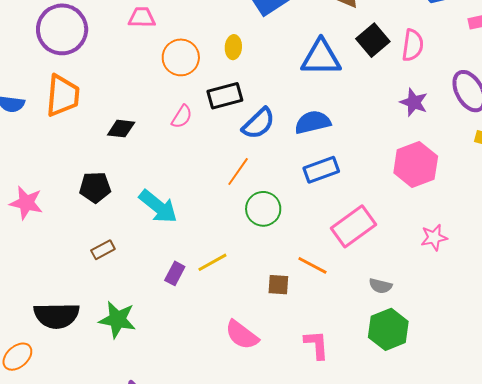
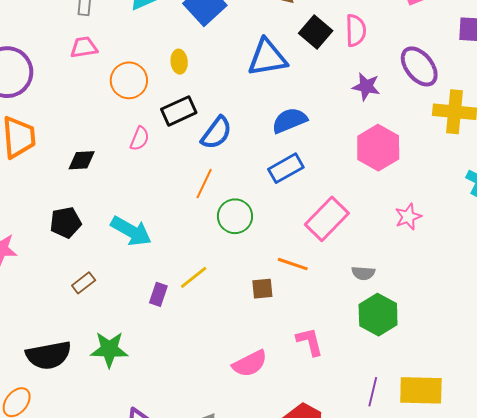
blue semicircle: (313, 122) -> (289, 120), moved
pink semicircle: (242, 335) -> (250, 364), moved, turned -54

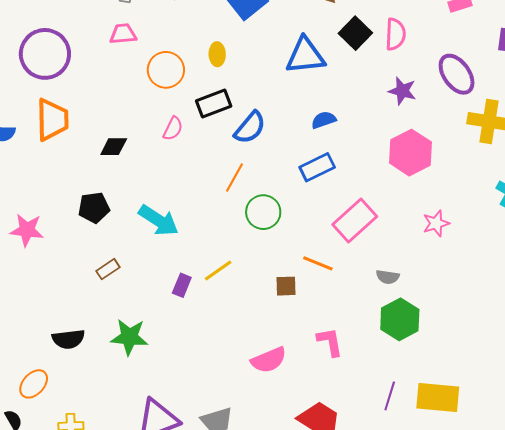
blue semicircle: (289, 120) -> (324, 120), size x0.7
black semicircle: (49, 355) -> (68, 339), size x0.7

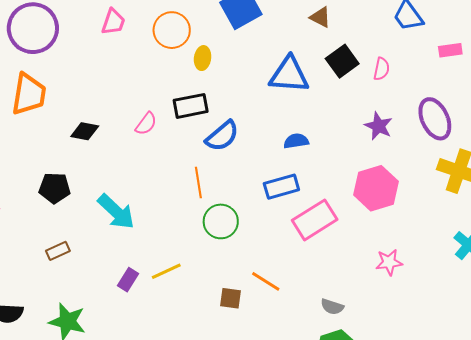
pink trapezoid: (123, 34) -> (113, 22), turned 104
pink semicircle: (395, 34) -> (382, 69), size x0.7
orange circle: (166, 70) -> (172, 30), moved
orange line: (234, 178) -> (198, 182), turned -48
pink rectangle: (355, 220) -> (315, 220), moved

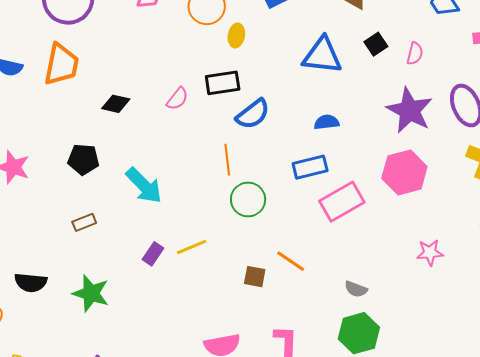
black square: (342, 61) -> (376, 44), size x0.7
purple star: (379, 126) -> (410, 110), size x1.6
pink star: (389, 262) -> (430, 253), moved

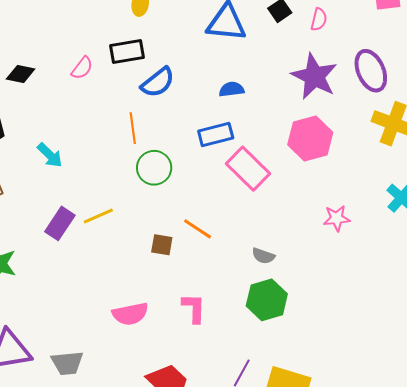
cyan arrow: (144, 185) -> (50, 155), size x0.7
pink rectangle: (342, 202) -> (248, 169), turned 75
purple rectangle: (153, 254) -> (60, 223), size x1.4

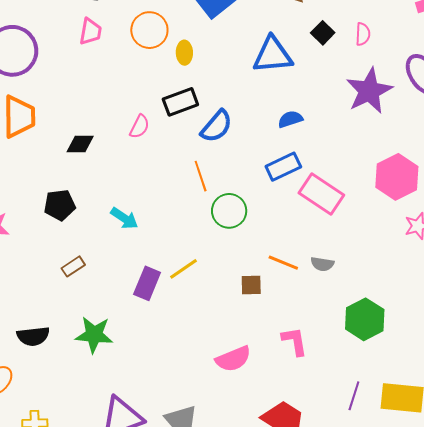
purple star: (314, 76) -> (369, 91), turned 30
pink hexagon: (310, 138) -> (397, 177), moved
gray semicircle: (263, 256) -> (322, 264), moved

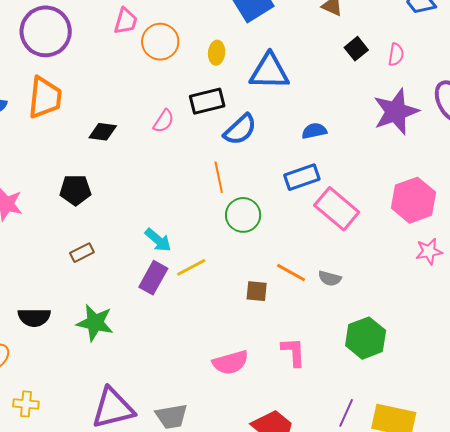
orange circle: (149, 30) -> (160, 42), moved
blue triangle: (273, 55) -> (269, 72), moved
cyan arrow: (124, 218) -> (158, 240), moved

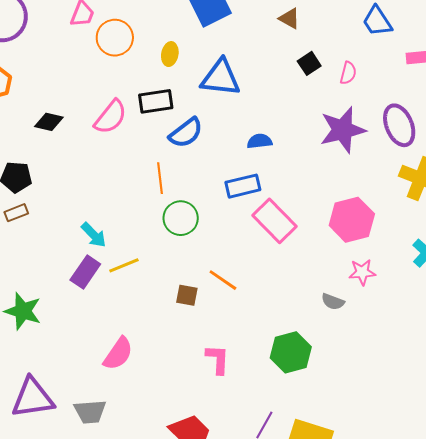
pink semicircle: (164, 121) -> (111, 117), size x1.5
brown rectangle: (82, 253) -> (16, 213), moved
gray semicircle: (330, 278) -> (333, 302), moved
pink semicircle: (230, 362) -> (118, 354), moved, turned -45

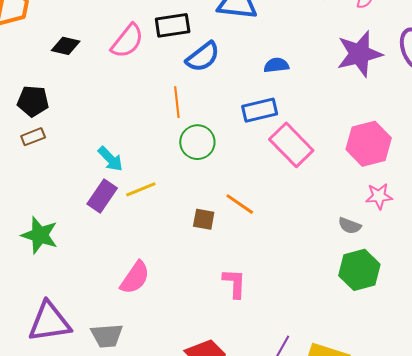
green hexagon: (291, 352) -> (359, 270), moved

